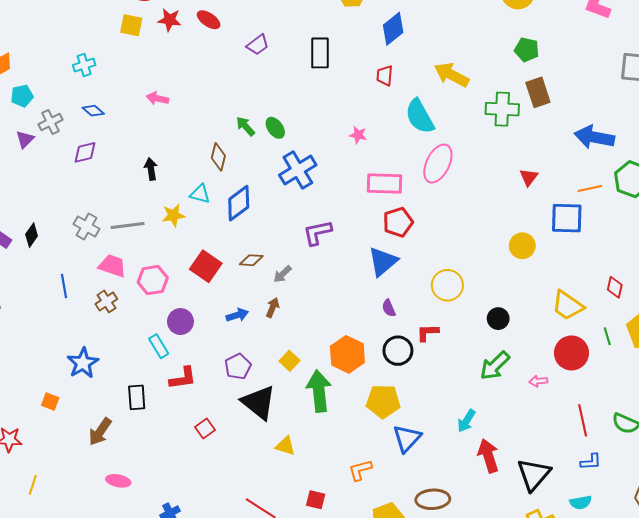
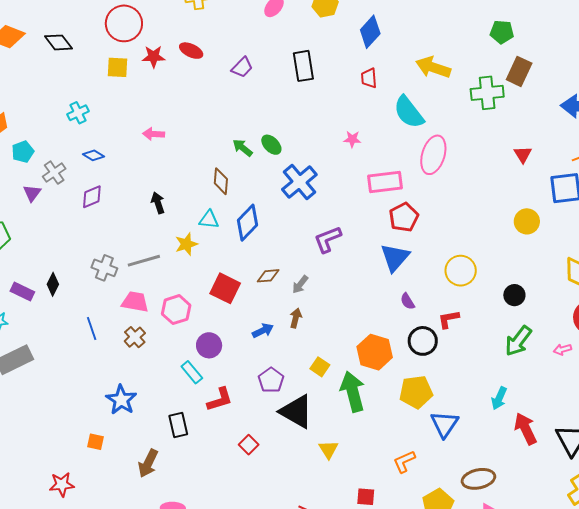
brown rectangle: (538, 92) -> (519, 71), turned 52
yellow triangle: (285, 446) -> (329, 449), turned 50

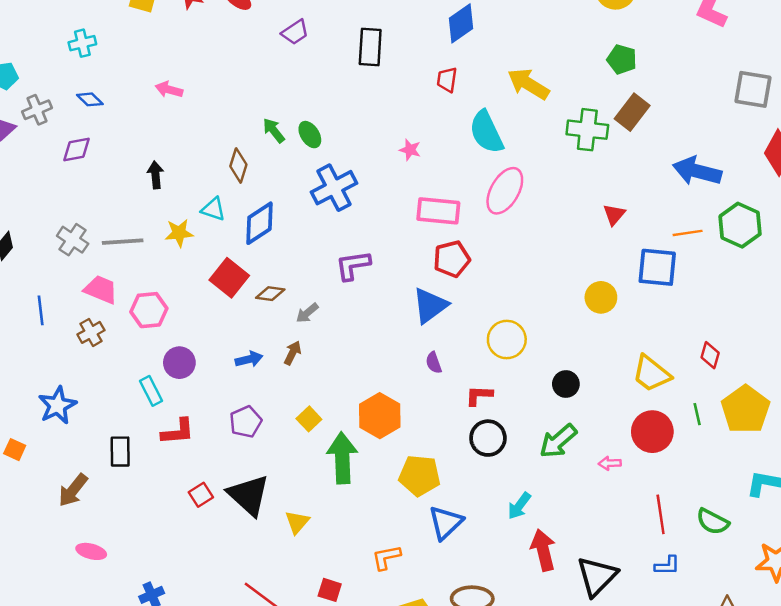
red square: (225, 288) -> (229, 278), moved
black circle: (423, 341) -> (488, 438), moved
black triangle: (296, 412) -> (249, 495), moved

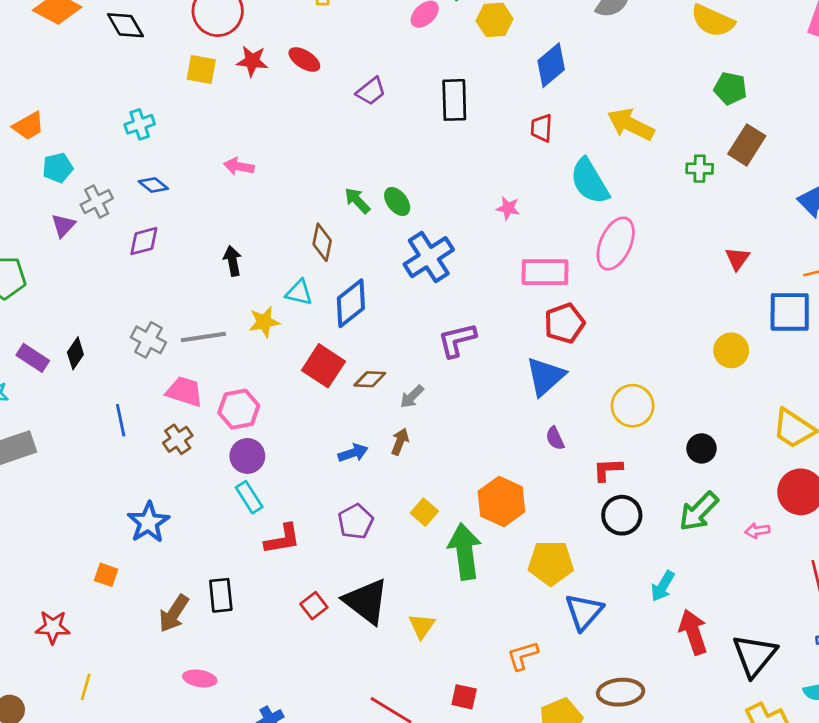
green cross: (587, 130) -> (700, 169), size x0.6
purple circle: (179, 363) -> (247, 456), moved
black rectangle: (120, 452) -> (221, 595), moved

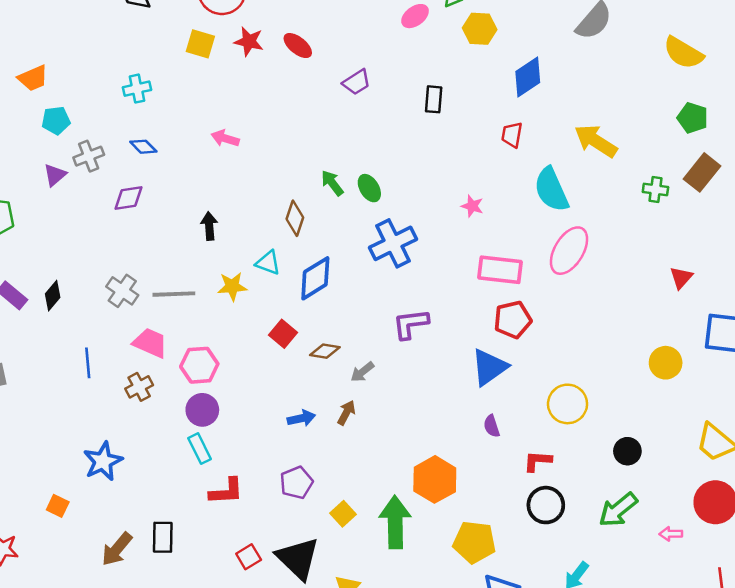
black rectangle: (454, 100) -> (434, 99), size x0.7
red square: (323, 366) -> (283, 334), size x0.7
yellow square: (424, 512) -> (343, 514), moved

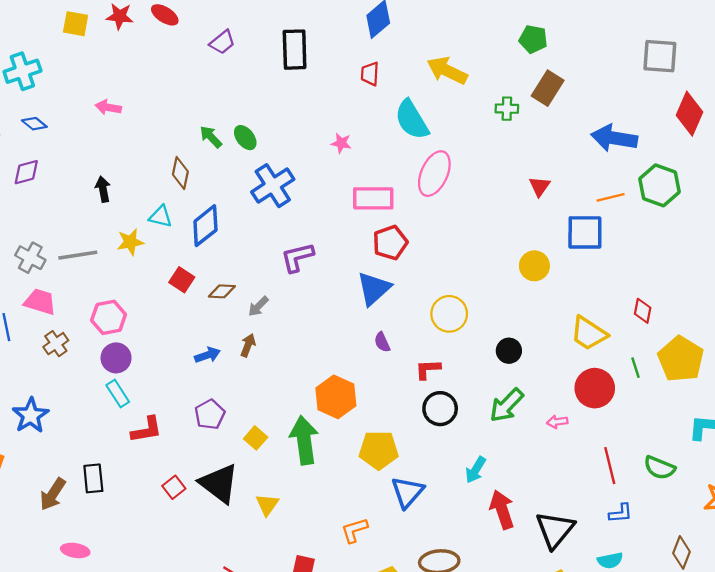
cyan cross: (137, 89) -> (22, 71), size x1.4
black rectangle: (434, 99) -> (295, 50), size x1.6
pink trapezoid: (150, 343) -> (40, 302), moved

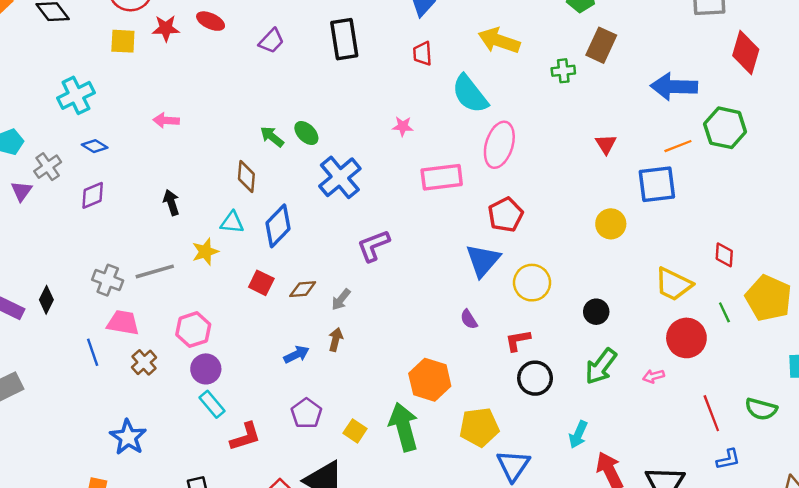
red pentagon: (390, 243) -> (506, 215), moved
blue triangle: (374, 289) -> (483, 260), moved

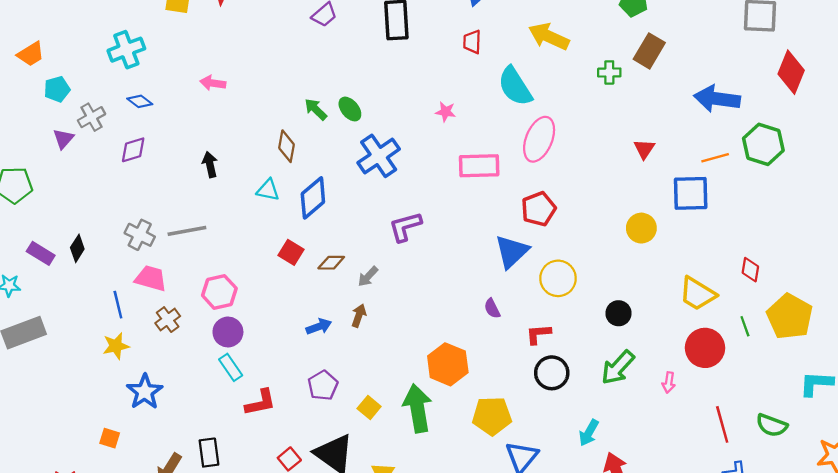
yellow star: (205, 252) -> (116, 346), moved
pink arrow: (653, 376) -> (669, 382), turned -72

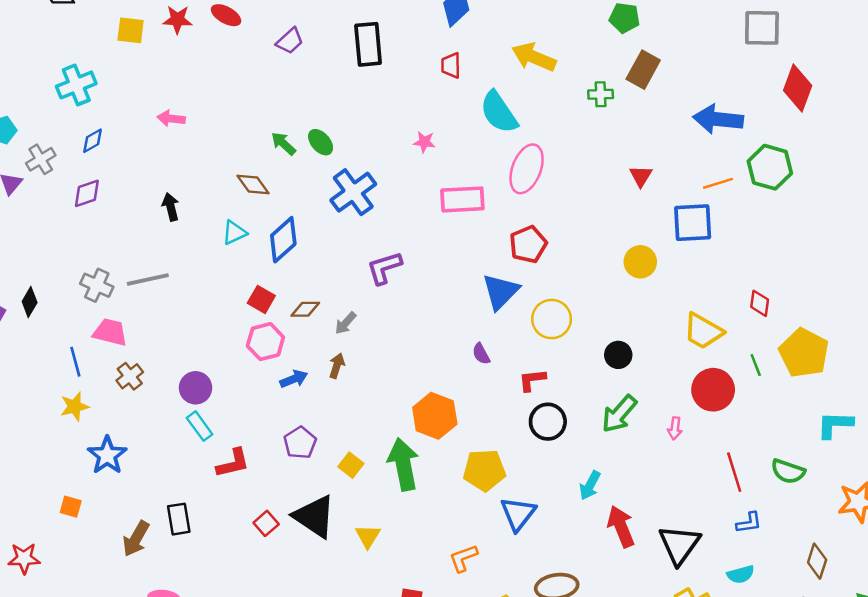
blue diamond: (140, 101) -> (93, 141), turned -65
brown diamond: (287, 146) -> (253, 184), turned -44
cyan triangle: (268, 190) -> (234, 233), turned -35
pink hexagon: (219, 292) -> (265, 342), moved

